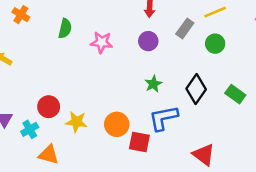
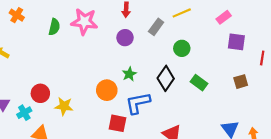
pink star: (102, 42) -> (84, 22), moved, size x1.4
green circle: (215, 44) -> (182, 48), moved
orange circle: (117, 124) -> (107, 90), moved

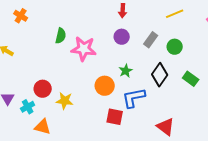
pink star: (84, 22) -> (84, 49), moved
green semicircle: (54, 27) -> (61, 36), moved
gray rectangle: (156, 27) -> (151, 40), moved

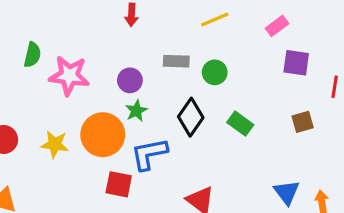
purple circle: (122, 37) -> (130, 80), moved
gray rectangle: (151, 40) -> (176, 61), turned 56
orange circle: (105, 86) -> (103, 135), size x1.4
yellow star: (65, 101) -> (55, 144), moved

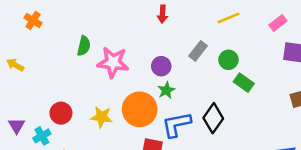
gray rectangle: (176, 61) -> (198, 51), turned -54
black diamond: (191, 117) -> (213, 118), moved
green rectangle: (240, 124) -> (244, 83), moved

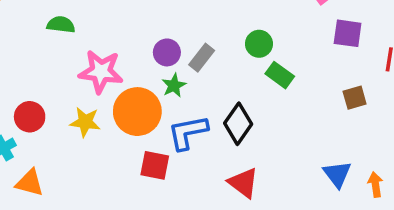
green semicircle: (84, 46) -> (61, 25), turned -96
gray rectangle: (198, 51) -> (202, 58), moved
pink star: (113, 62) -> (101, 72), moved

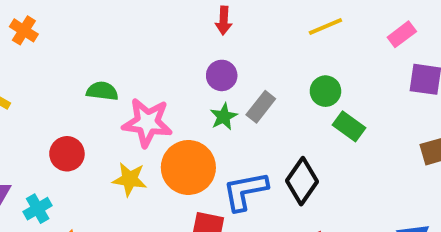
green semicircle: (61, 25) -> (102, 91), moved
purple circle: (167, 52) -> (222, 75), moved
green star: (174, 85) -> (224, 117), moved
red circle: (30, 117) -> (67, 154), moved

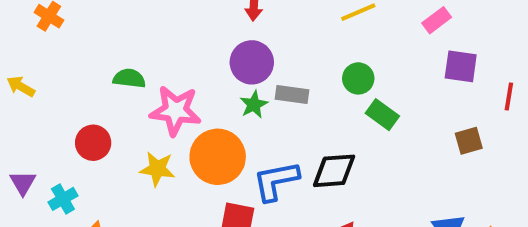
purple circle: (222, 75) -> (252, 62), size x1.4
gray rectangle: (261, 107) -> (292, 95), turned 60
black diamond: (302, 181) -> (334, 171), turned 51

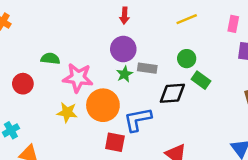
pink rectangle: (437, 20) -> (233, 24), turned -42
red circle: (93, 143) -> (23, 84), moved
black diamond: (334, 171) -> (172, 93), moved

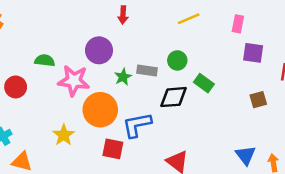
purple circle: (123, 49) -> (99, 50), moved
green circle: (187, 59) -> (177, 60), moved
yellow star: (67, 112) -> (64, 135), moved, turned 30

